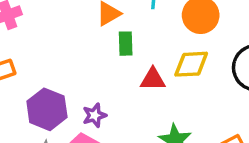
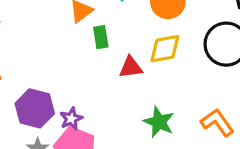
purple star: (94, 115) -> (71, 119), moved

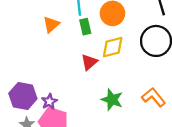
green rectangle: (101, 37) -> (85, 27), moved
red triangle: (131, 67) -> (89, 62), turned -30

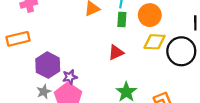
yellow diamond: (113, 47) -> (154, 42), moved

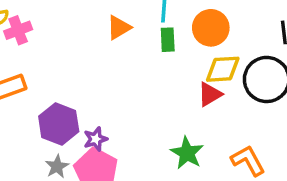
red triangle: (116, 52) -> (210, 94), moved

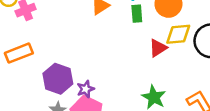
red triangle: (210, 94) -> (158, 48), moved

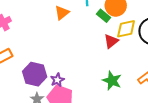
green rectangle: (137, 14) -> (104, 16), moved, turned -40

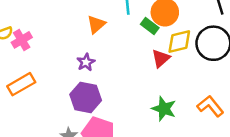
purple hexagon: (35, 74) -> (86, 97), moved
purple star: (57, 80) -> (86, 62), moved

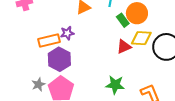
orange rectangle: (21, 84) -> (49, 41), moved
green star: (164, 109) -> (115, 85), turned -30

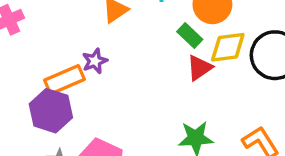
green rectangle: (123, 20) -> (190, 35), moved
purple hexagon: (59, 59) -> (51, 111), moved

